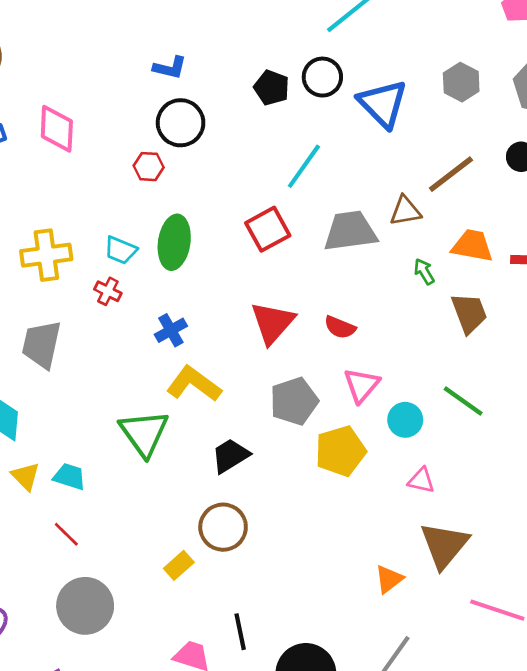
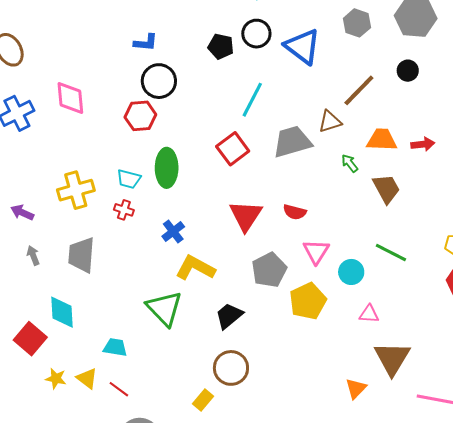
red hexagon: (149, 167) -> (140, 116), size x1.4
yellow triangle: (26, 476) -> (87, 378), moved

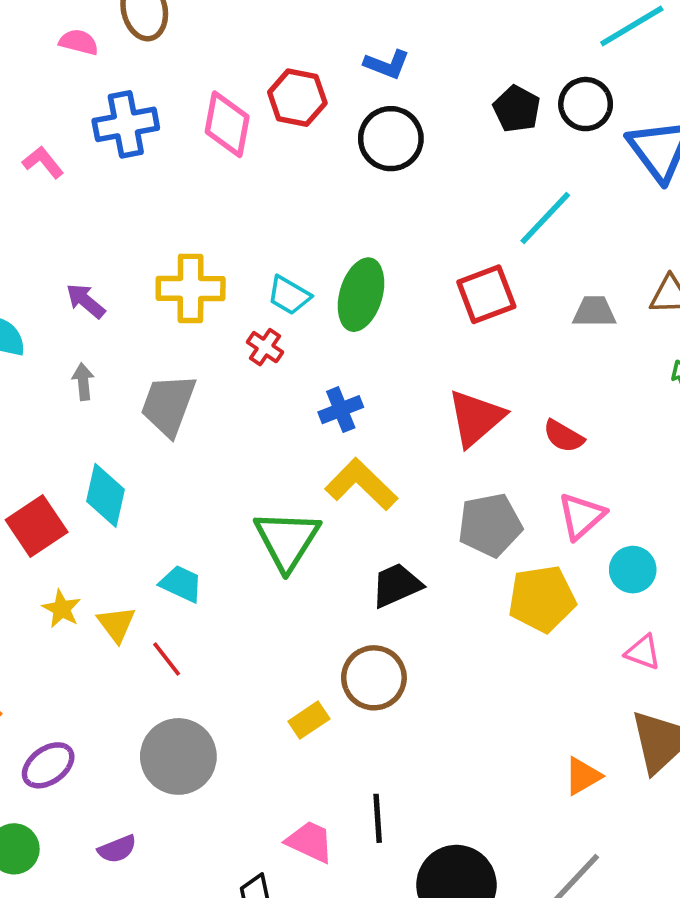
red hexagon: (140, 116) -> (297, 98), moved
gray trapezoid: (292, 142) -> (594, 312), size x0.6

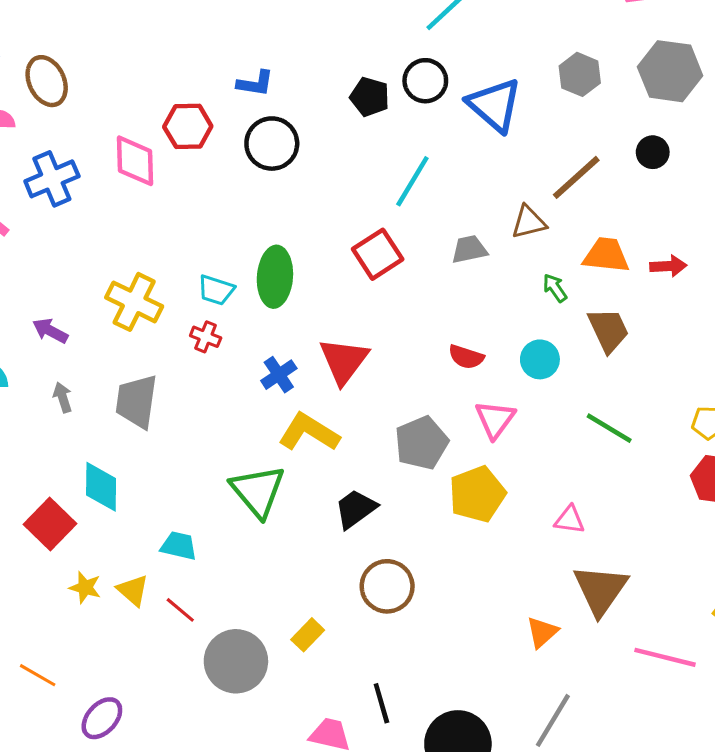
yellow cross: (191, 288) -> (134, 302), turned 38
red triangle: (476, 418) -> (344, 361), moved
cyan circle: (633, 570) -> (540, 359), moved
brown circle: (374, 678) -> (387, 586), moved
gray circle: (178, 756) -> (236, 661), moved

